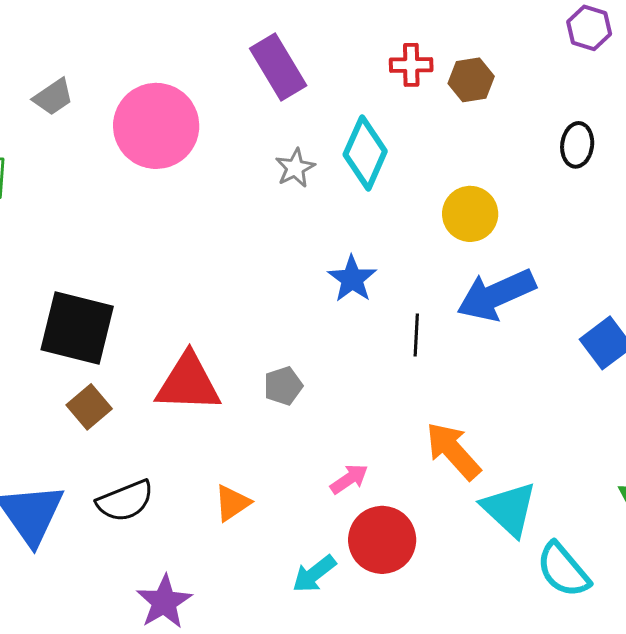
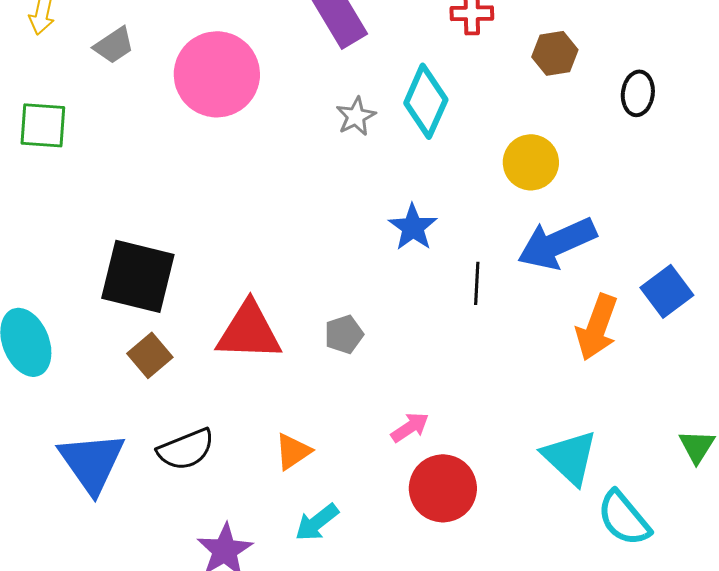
brown hexagon: (471, 80) -> (555, 53), moved
orange arrow: (453, 451) -> (597, 327), moved, turned -118
cyan arrow: (314, 574) -> (317, 522), moved

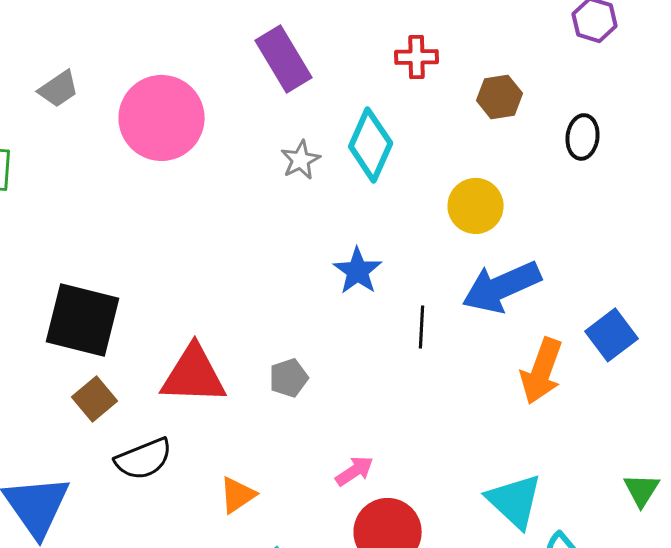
black semicircle: (186, 449) -> (144, 459), moved

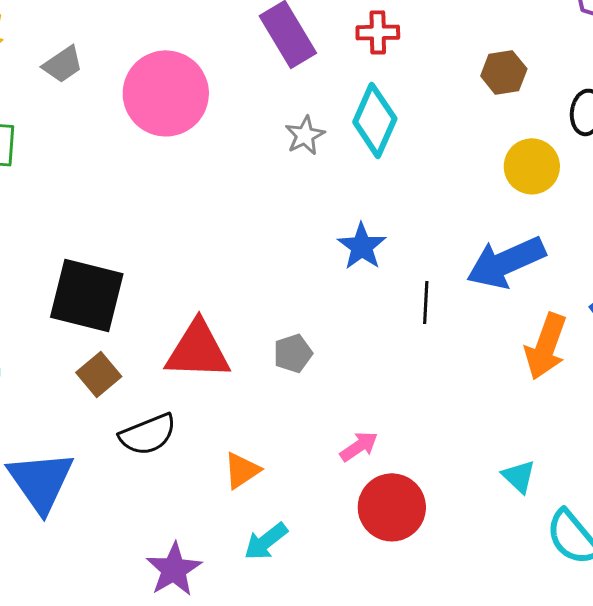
red cross: (417, 57) -> (378, 32), moved
yellow circle: (476, 206) -> (532, 166), moved
cyan triangle: (515, 501) -> (519, 476), size x0.6

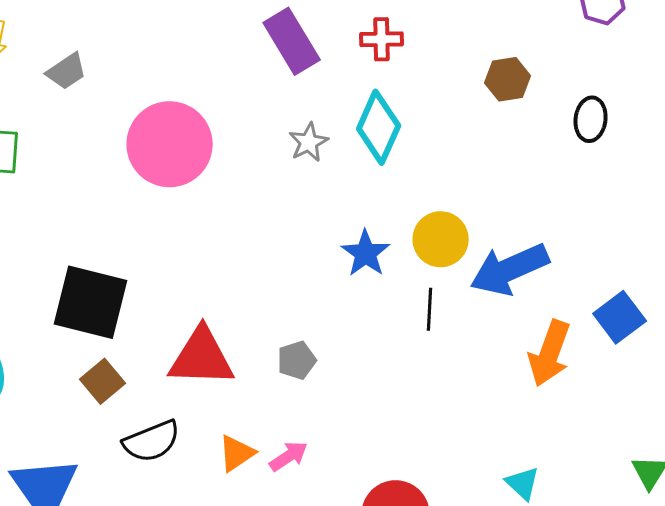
pink circle: (166, 93) -> (170, 144), moved
yellow circle: (532, 166) -> (441, 239), moved
pink arrow: (359, 446) -> (289, 456), moved
orange triangle: (242, 470) -> (237, 453), moved

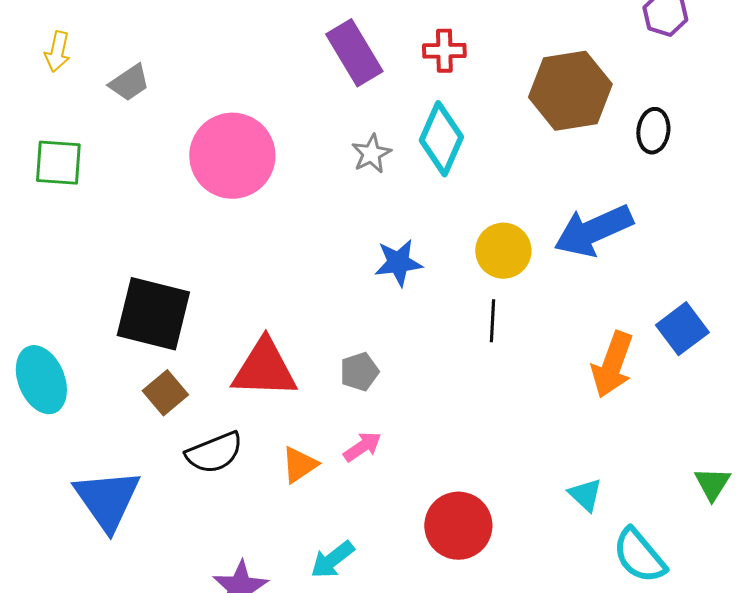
brown hexagon: (508, 79) -> (570, 91), size x1.8
blue star: (366, 253) -> (398, 263), moved, turned 30
blue arrow: (510, 269) -> (593, 231), moved
pink arrow: (289, 456) -> (362, 447), moved

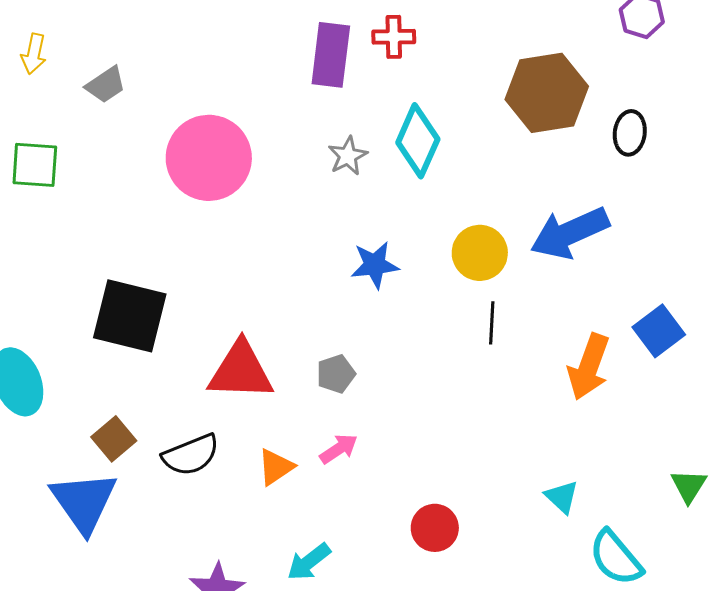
red cross: (444, 51) -> (394, 37), moved
purple rectangle: (354, 53) -> (331, 55), turned 38
black line: (492, 321) -> (492, 323), moved
brown square: (165, 393) -> (114, 439), moved
red circle: (458, 526) -> (435, 528), size x0.7

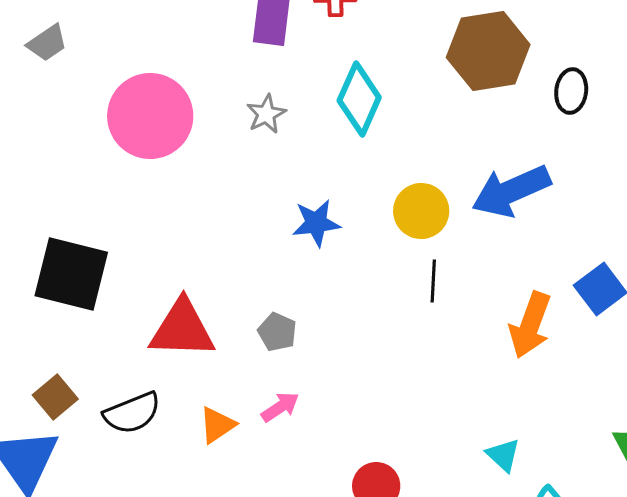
gray star: (348, 156) -> (266, 114), moved
gray pentagon: (336, 374) -> (277, 332), turned -30

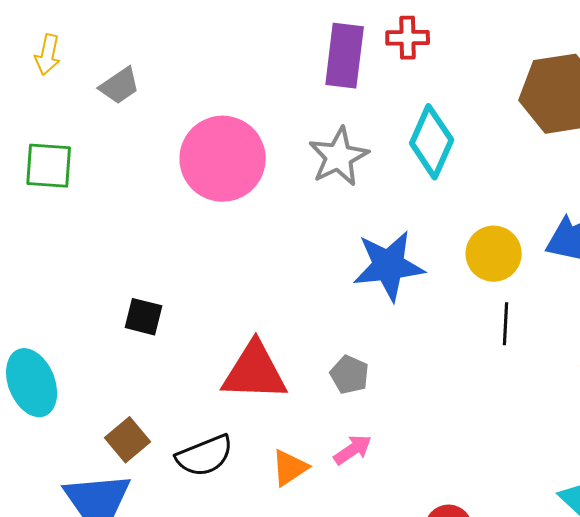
gray star: (266, 114) -> (339, 157), size x1.5
blue star: (316, 223) -> (389, 266), size x1.5
black square: (71, 274) -> (144, 317), size x0.5

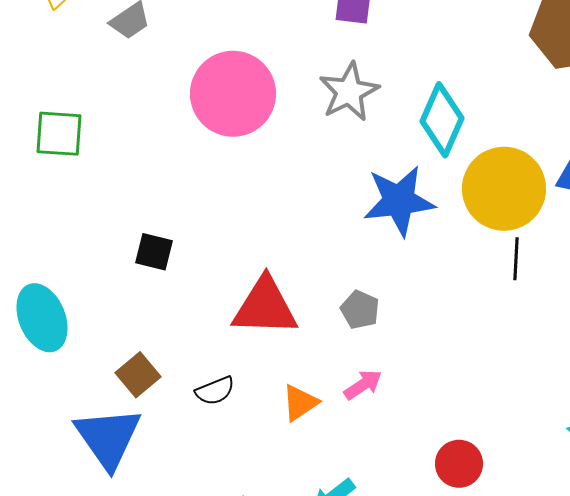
cyan diamond: (432, 142) -> (442, 120), moved
green square: (49, 166) -> (59, 134), moved
yellow circle: (494, 254) -> (504, 189), size x1.5
black semicircle: (205, 456) -> (215, 391), size x0.7

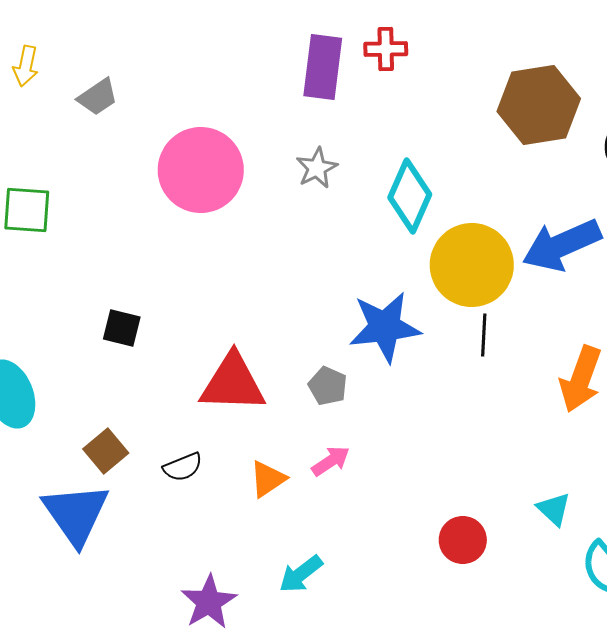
gray star: (349, 92) -> (317, 168), size x0.7
blue star: (399, 201) -> (385, 327), moved
red circle: (459, 464) -> (463, 540), moved

